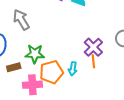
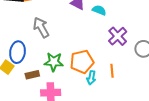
purple cross: (93, 47) -> (118, 36), moved
orange pentagon: (51, 72) -> (82, 62), moved

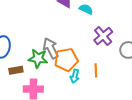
gray arrow: (41, 27) -> (51, 48), moved

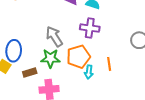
purple cross: (103, 36) -> (90, 28), moved, turned -36
gray arrow: (51, 48) -> (54, 37), moved

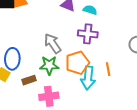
cyan arrow: (89, 72) -> (88, 78), size x1.6

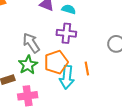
green star: (49, 65) -> (28, 65), turned -30

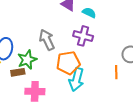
green star: (28, 65) -> (27, 60), moved
orange line: (87, 69) -> (116, 72), moved

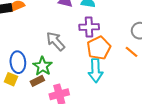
orange pentagon: (68, 63) -> (99, 48), moved
orange line: (116, 72) -> (132, 52), turned -32

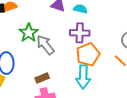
green star: (43, 66) -> (29, 33), moved
brown rectangle: (37, 81) -> (42, 78), moved

